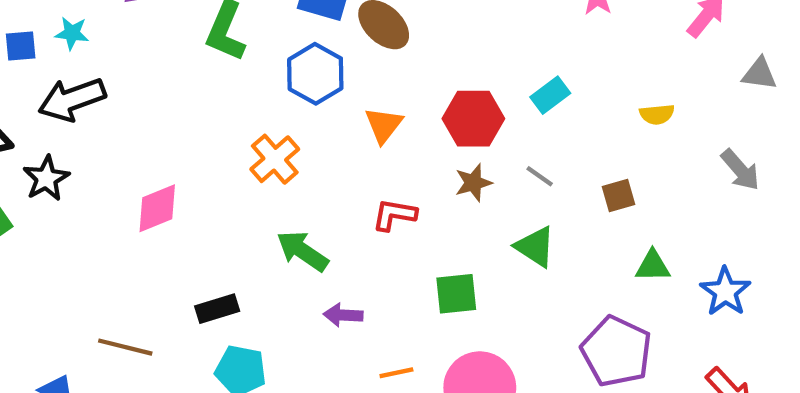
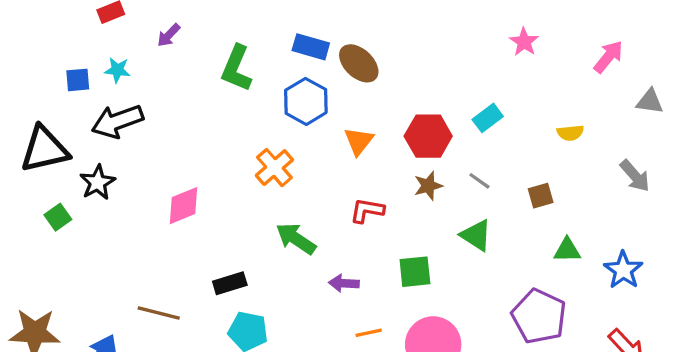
purple arrow: (343, 315) -> (344, 283), moved

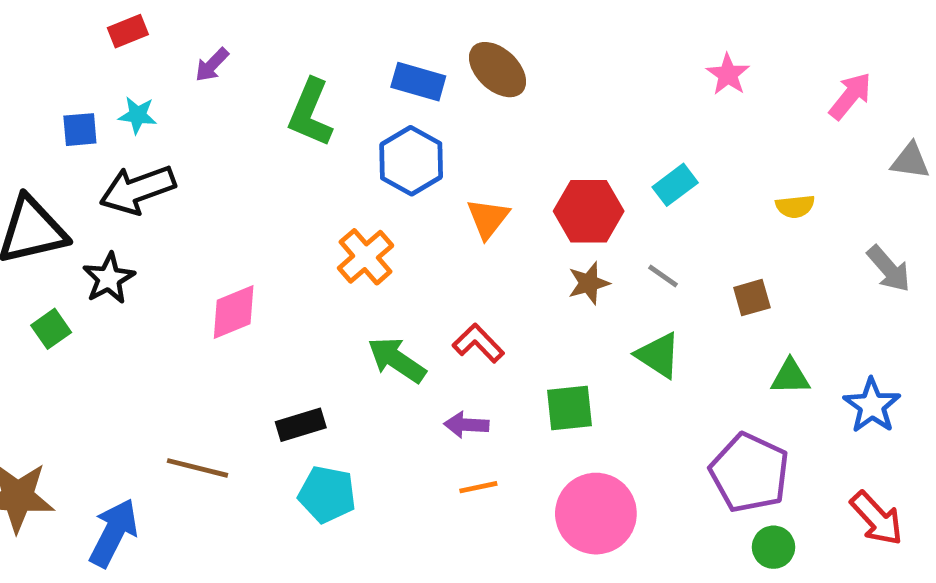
brown ellipse: (359, 63) -> (498, 70), moved
red L-shape: (367, 211) -> (478, 343), moved, turned 36
orange line: (369, 333) -> (478, 487), moved

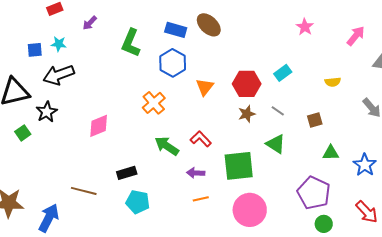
green square: (570, 408) -> (239, 166), size x1.5

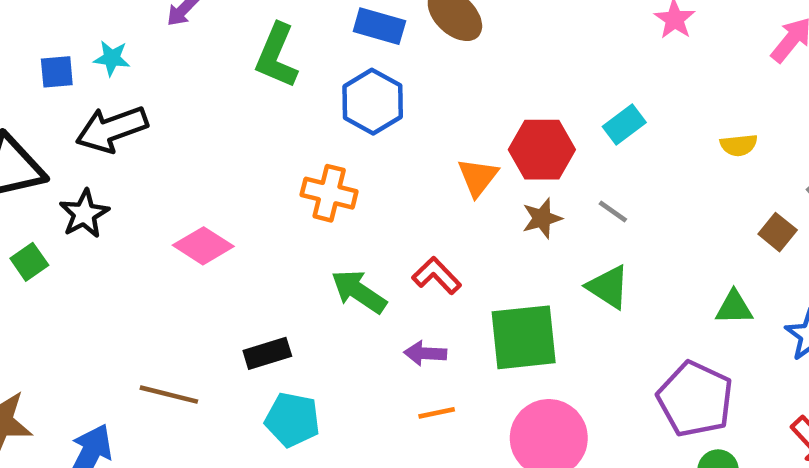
orange triangle: (205, 87) -> (478, 177), moved
orange cross: (154, 103) -> (329, 193), turned -35
brown square: (315, 120) -> (778, 232), moved, turned -35
pink diamond: (99, 126) -> (203, 246), turned 55

